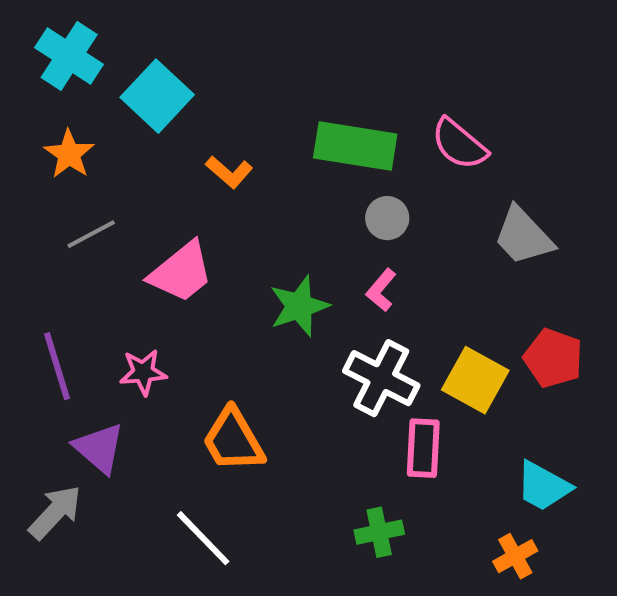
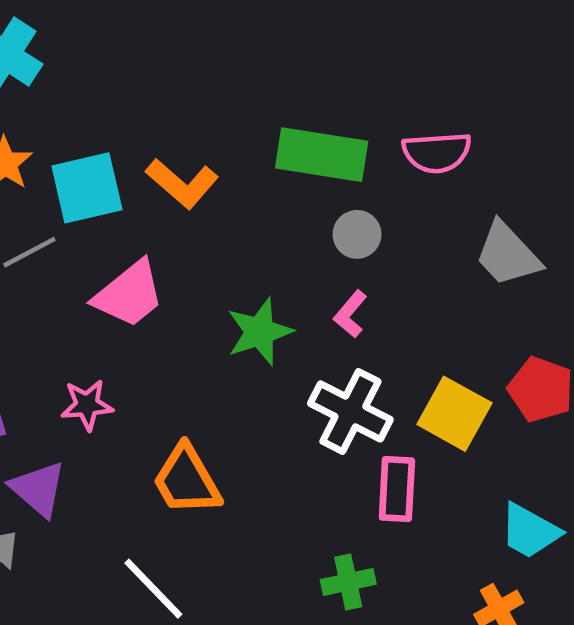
cyan square: (157, 96) -> (87, 188), moved, turned 34
pink semicircle: (459, 144) -> (437, 152), turned -44
orange L-shape: (229, 172) -> (182, 183), size x1.4

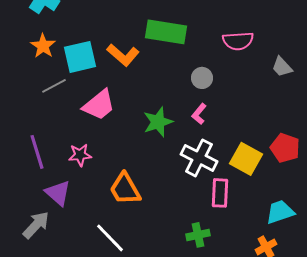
green rectangle: (322, 155) -> (166, 32), moved
gray trapezoid: (508, 254) -> (282, 67), moved, size x0.7
cyan trapezoid: (530, 531) -> (280, 212), turned 132

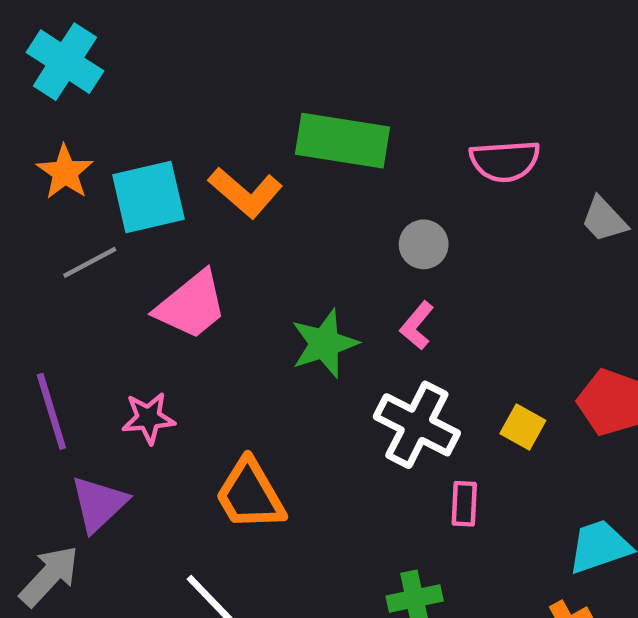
yellow square: (246, 159) -> (523, 427), size x0.6
purple triangle: (58, 193) -> (99, 504), turned 36
pink rectangle: (220, 193) -> (464, 504), size x0.7

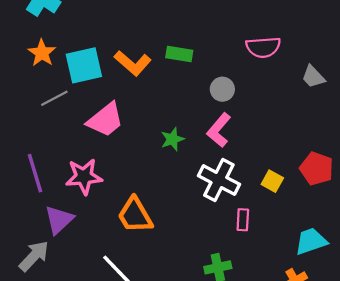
green rectangle: (342, 141) -> (179, 54), moved, size x0.6
pink L-shape: (417, 326) -> (219, 130), size x1.4
green star: (324, 344) -> (172, 139), size x0.7
pink star: (148, 418) -> (84, 177), size x1.4

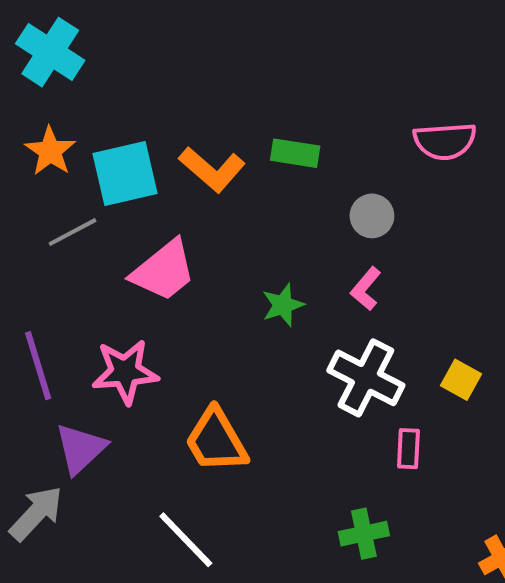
pink L-shape: (219, 130) -> (366, 289), size x0.7

